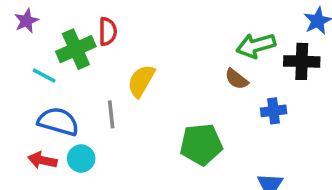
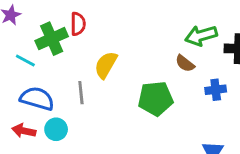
green pentagon: (201, 144) -> (156, 99), moved

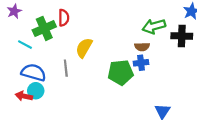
brown semicircle: (185, 63) -> (142, 47), turned -40
blue cross: (216, 90) -> (141, 63), moved
cyan circle: (56, 129) -> (36, 91), moved

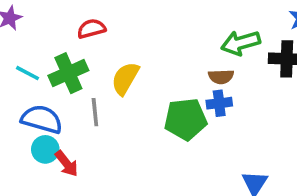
red semicircle: (64, 18) -> (91, 29), turned -105
green cross: (44, 28) -> (68, 73), moved
red arrow: (24, 96) -> (67, 164), moved, turned -140

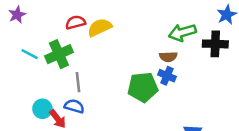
yellow semicircle: (125, 78) -> (100, 27), moved, turned 35
blue cross: (219, 103) -> (167, 76), turned 30
blue semicircle: (42, 119) -> (74, 106), moved, size x0.7

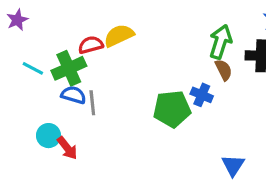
red semicircle: (75, 22) -> (91, 45), moved
green arrow: (182, 33) -> (220, 42), turned 124
brown semicircle: (168, 57) -> (224, 70), moved, turned -114
blue semicircle: (74, 106) -> (74, 95), moved

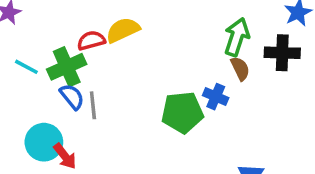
blue semicircle: (74, 95) -> (72, 97), turned 35
cyan circle: (49, 136) -> (44, 142), size x1.4

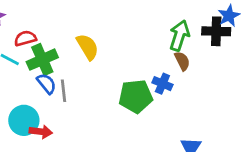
yellow semicircle: (123, 30) -> (88, 47), moved, turned 84
red semicircle: (91, 41) -> (25, 38), moved
black cross: (282, 53) -> (216, 31), moved
red arrow: (65, 156) -> (41, 132), turned -45

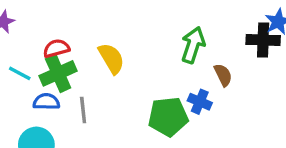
green arrow: (179, 36) -> (193, 45), moved
red semicircle: (25, 38) -> (56, 48), moved
blue semicircle: (47, 84) -> (46, 102), moved, turned -50

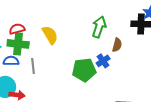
green cross: (58, 73) -> (18, 44), turned 30
brown semicircle: (223, 75) -> (117, 45), turned 40
blue cross: (200, 102) -> (103, 61), turned 32

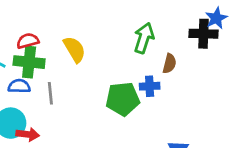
blue cross: (103, 61) -> (150, 86), turned 32

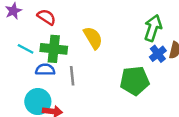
red semicircle: (28, 41) -> (46, 17), moved, turned 48
blue cross: (150, 86) -> (158, 54), moved, turned -35

